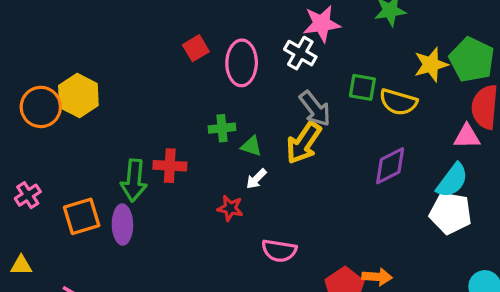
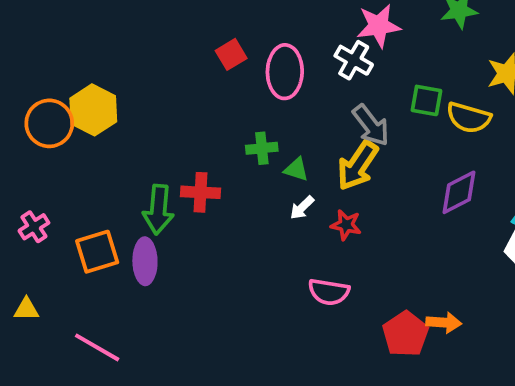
red star: (230, 208) -> (346, 225), moved

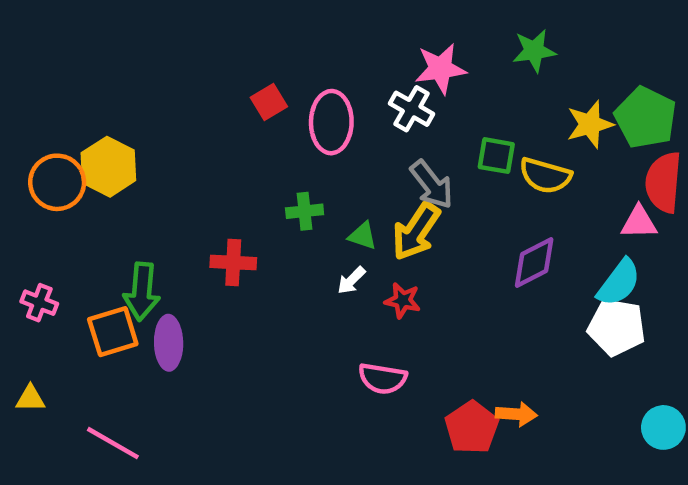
green triangle: (296, 169) -> (363, 236), moved
green arrow: (158, 210) -> (142, 291), moved
pink cross: (34, 227) -> (39, 303), turned -36

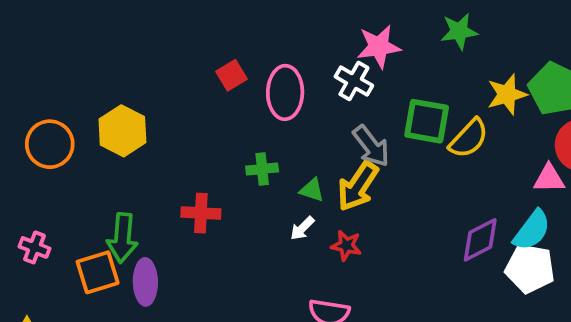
green square: (496, 156) -> (427, 121), size x1.4
yellow hexagon: (108, 167) -> (122, 131), moved
yellow semicircle: (545, 176) -> (469, 138), turned -63
purple diamond: (534, 263) -> (480, 240), moved

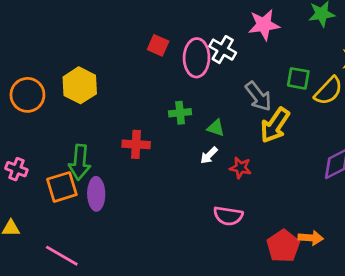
red square: (231, 75) -> (158, 45), turned -35
white cross: (354, 81) -> (223, 50), moved
green square: (427, 121) -> (298, 78), size x0.7
yellow arrow: (358, 186) -> (275, 125), moved

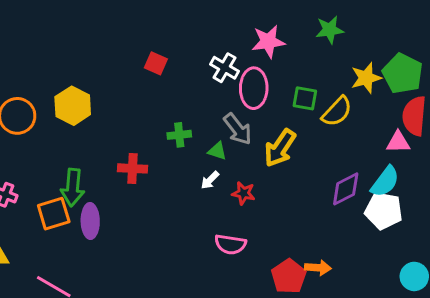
pink ellipse: (197, 58) -> (254, 88), moved
gray arrow: (258, 96) -> (238, 129), moved

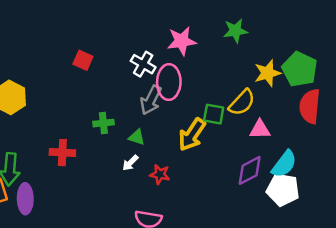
green square: (305, 98) -> (214, 114), moved
gray arrow: (238, 129) -> (151, 100), moved, turned 64
pink triangle: (398, 142) -> (260, 129), moved

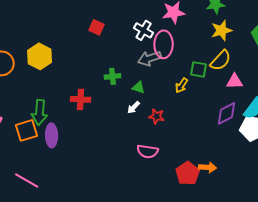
yellow star: (268, 73) -> (222, 30), moved
gray arrow: (151, 100) -> (150, 58), turned 45
yellow arrow: (192, 135) -> (182, 85), size x0.6

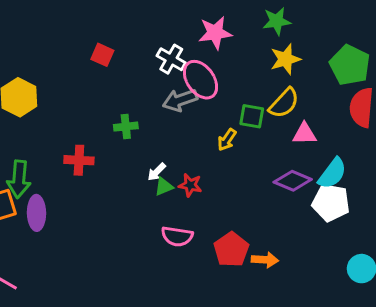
pink ellipse: (164, 44) -> (200, 80), turned -36
green triangle: (139, 87) -> (164, 187), moved, turned -40
purple diamond: (227, 113) -> (293, 181), turned 50
red pentagon: (188, 173) -> (231, 250), moved

